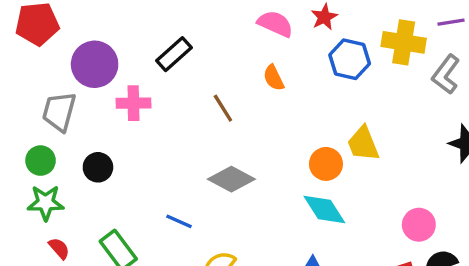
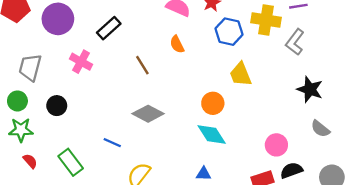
purple circle: (95, 64) -> (58, 19), moved
pink cross: (133, 103) -> (81, 62), turned 30
yellow trapezoid: (363, 144) -> (241, 74), moved

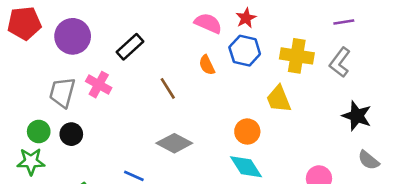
yellow cross: (266, 20) -> (297, 56), moved
blue hexagon: (229, 32) -> (245, 51), moved
gray trapezoid: (30, 67) -> (62, 92), moved
green circle: (17, 101) -> (39, 132), moved

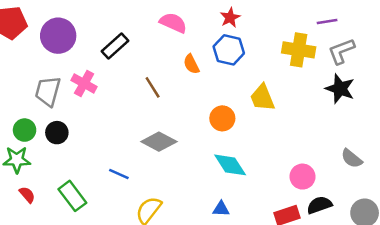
pink semicircle: (208, 23) -> (173, 23), moved
yellow cross: (297, 56) -> (299, 50), moved
gray L-shape: (340, 62) -> (341, 51), moved, turned 32
black star: (357, 116) -> (340, 89), moved
orange circle: (247, 132) -> (222, 118), moved

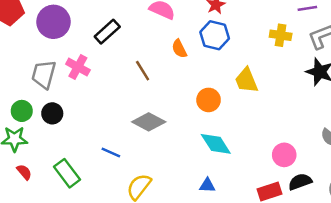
yellow cross: (299, 50) -> (281, 35), size x0.7

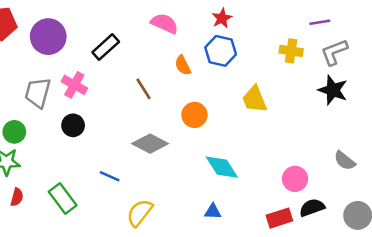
orange circle: (209, 100) -> (194, 115), moved
black circle: (52, 113) -> (73, 125), moved
red semicircle: (24, 172) -> (17, 197), turned 56

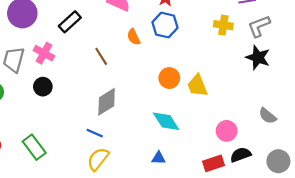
yellow trapezoid: (255, 99) -> (197, 86), moved
orange circle: (194, 115) -> (169, 78), moved
gray diamond: (150, 144) -> (107, 102), turned -60
blue line: (110, 176) -> (95, 133), moved

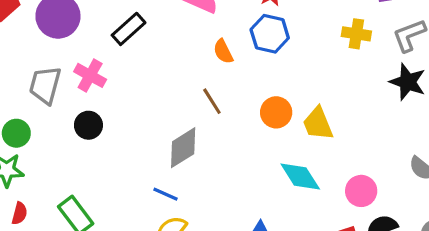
brown line: (101, 56) -> (212, 101), moved
cyan diamond: (166, 121) -> (300, 177), moved

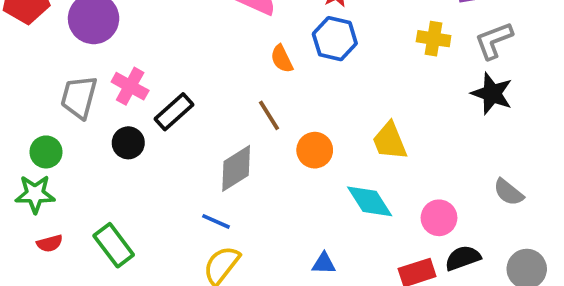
black rectangle: (129, 29) -> (174, 112), moved
orange circle: (276, 112) -> (315, 150), moved
red semicircle: (19, 213) -> (50, 243), turned 60

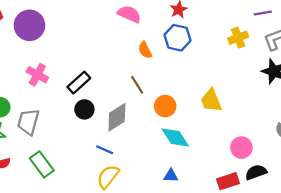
yellow cross: (434, 39) -> (238, 38), turned -30
pink cross: (130, 86) -> (37, 75), moved
gray trapezoid: (79, 97) -> (28, 122), moved
black circle: (128, 143) -> (84, 109), moved
cyan diamond: (370, 201) -> (175, 137), moved

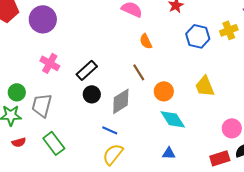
blue hexagon: (178, 38) -> (198, 36), moved

